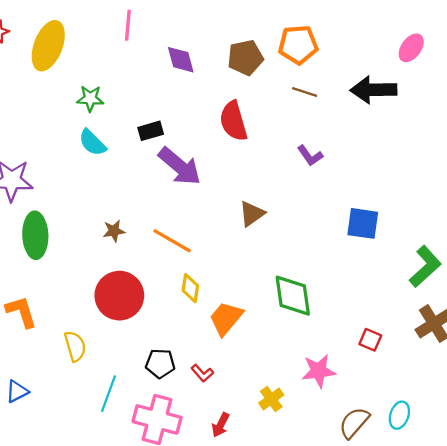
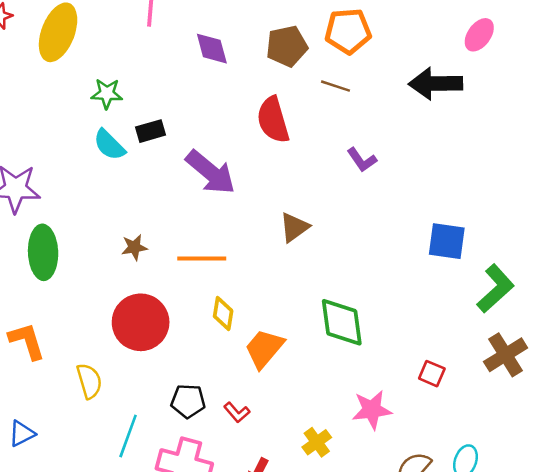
brown line: (305, 92) -> (336, 86), moved
black rectangle: (151, 131) -> (151, 131), moved
blue square: (363, 223) -> (447, 241), moved
orange line: (172, 241) -> (202, 259), turned -30

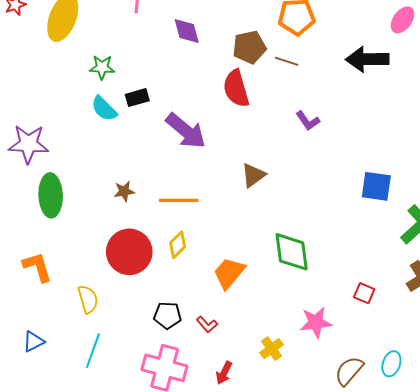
brown pentagon: (287, 46) -> (249, 47), moved
yellow diamond: (223, 314) -> (178, 245), moved, turned 36
cyan line: (128, 436) -> (93, 351), moved

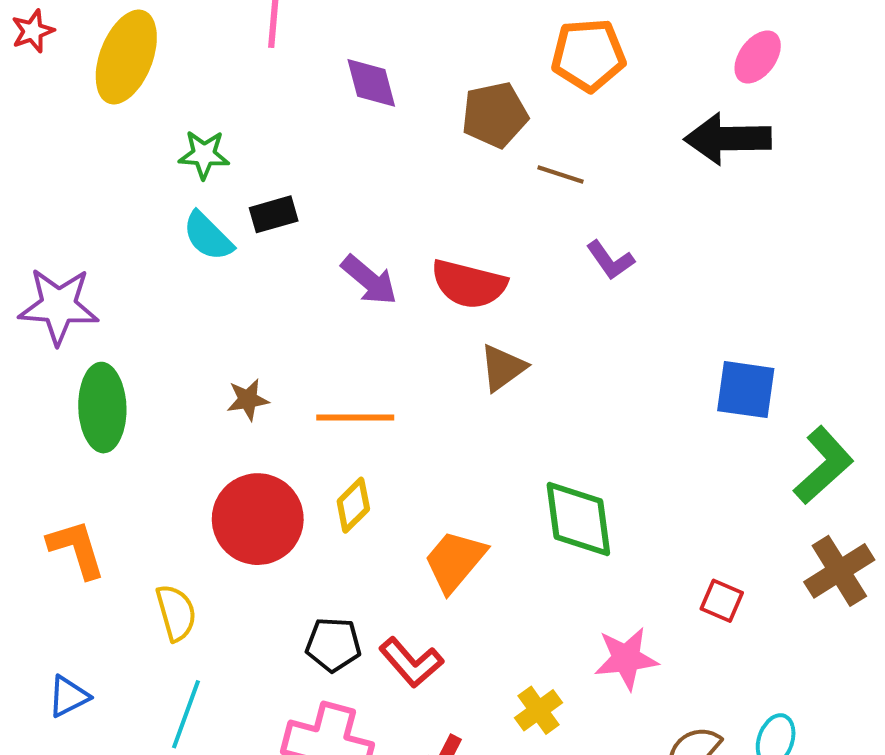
pink ellipse: (403, 20) -> (758, 57), moved
brown line: (287, 61) -> (560, 175), moved
red semicircle: (236, 88) -> (469, 284), moved, turned -60
purple arrow: (186, 131) -> (369, 280), size x0.7
red L-shape: (207, 324) -> (411, 662), size x1.5

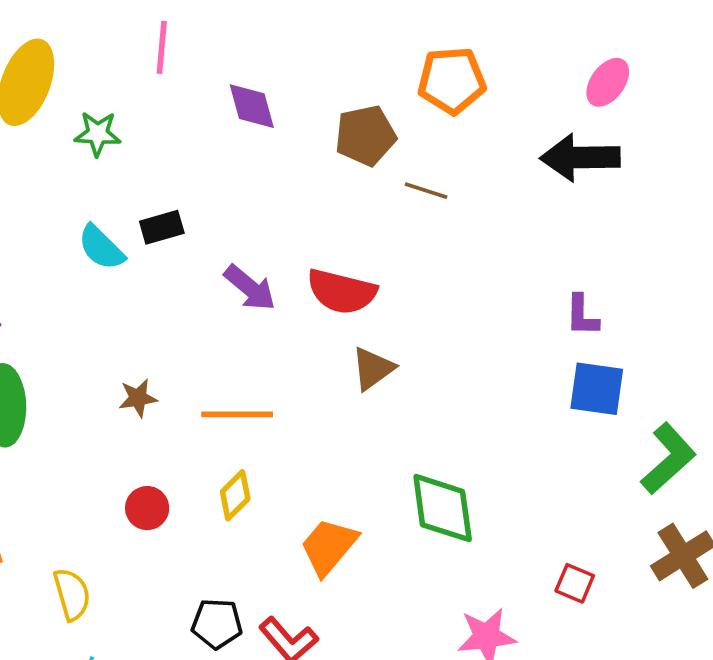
green star: (204, 155) -> (98, 134), moved
purple L-shape: (610, 260) -> (582, 315), moved, turned 36
red circle: (258, 519) -> (147, 508), size x0.5

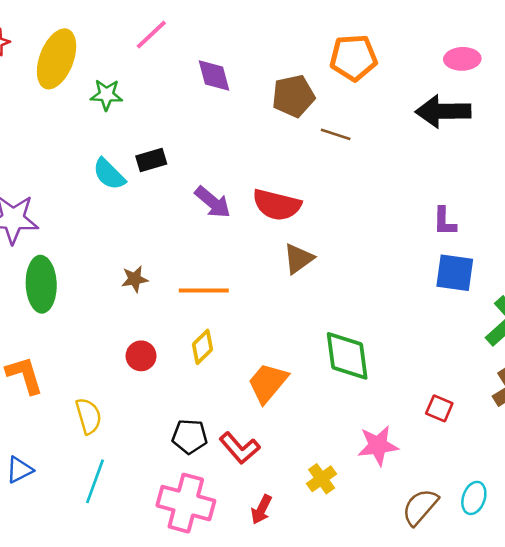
pink line: (162, 47) -> (151, 35), turned 42
pink ellipse: (608, 82) -> (462, 59), turned 52

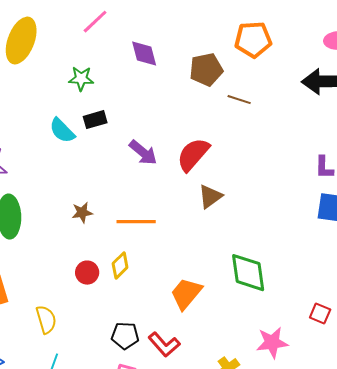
green star: (106, 95) -> (81, 79), moved
red semicircle: (277, 205) -> (193, 155), turned 117
yellow diamond: (202, 347) -> (120, 266), moved

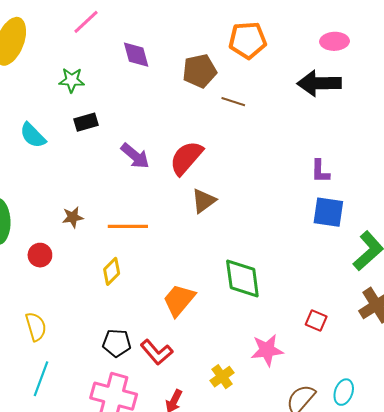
cyan semicircle: (62, 131) -> (33, 135), moved
red circle: (87, 273) -> (40, 255), moved

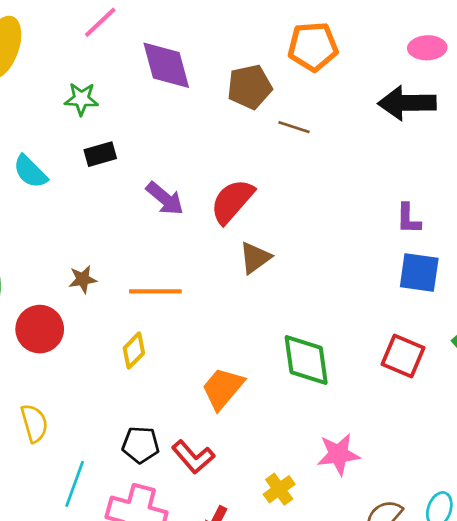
purple diamond: (136, 55) -> (166, 65), size x1.4
red circle: (40, 255) -> (40, 329), size x1.5
red square: (316, 320) -> (403, 356), moved, size x1.5
cyan line: (41, 379) -> (75, 484), moved

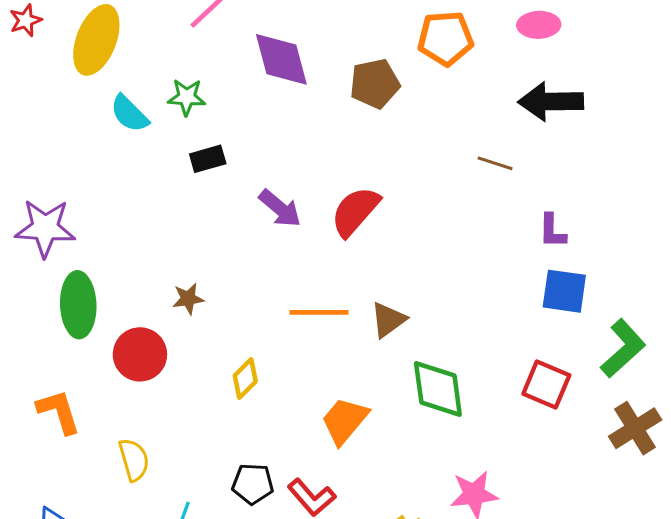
pink ellipse: (427, 48) -> (539, 25), moved
brown line: (294, 127) -> (495, 163), moved
cyan semicircle: (30, 172) -> (129, 114), moved
brown triangle: (255, 258) -> (388, 320), moved
orange line: (155, 291) -> (319, 312), moved

